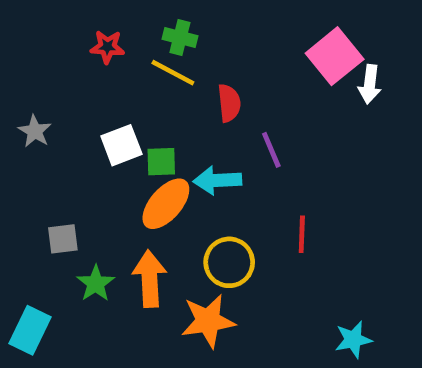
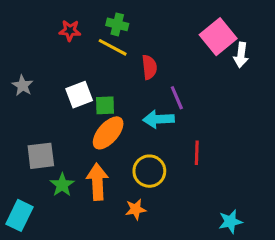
cyan arrow: (217, 180) -> (159, 119), moved
gray square: (63, 239) -> (41, 156), size x1.4
orange star: (208, 321) -> (136, 209), size x0.6

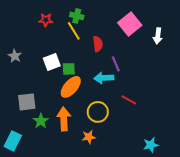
pink square: (218, 37) -> (130, 24), moved
yellow line: (113, 47) -> (74, 31), turned 30
red line: (197, 153) -> (129, 100), turned -63

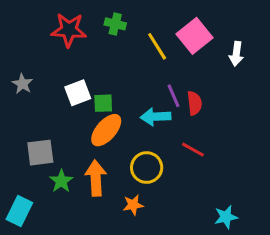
red star: (46, 20) -> (69, 30), size x1.6
yellow line: (74, 31) -> (157, 46), moved
red semicircle: (98, 44) -> (194, 103), moved

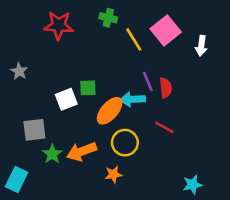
green cross: (115, 24) -> (108, 18), moved
white square: (78, 93) -> (66, 99), moved
orange ellipse: (106, 130) -> (110, 111), moved
orange arrow: (96, 178) -> (82, 152), turned -108

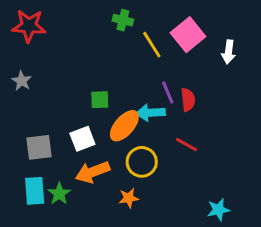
red star: (59, 25) -> (29, 26), moved
white square: (66, 99) -> (82, 139), moved
green star: (52, 154) -> (59, 194), moved
cyan rectangle: (17, 180) -> (35, 191), moved, turned -30

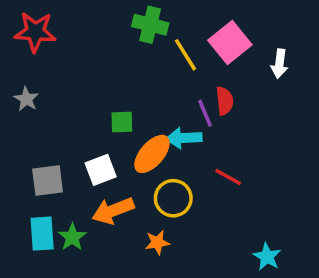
green cross: (123, 20) -> (150, 25), size x1.4
red semicircle: (188, 100) -> (225, 101), moved
cyan star: (218, 210) -> (267, 257), turned -30

